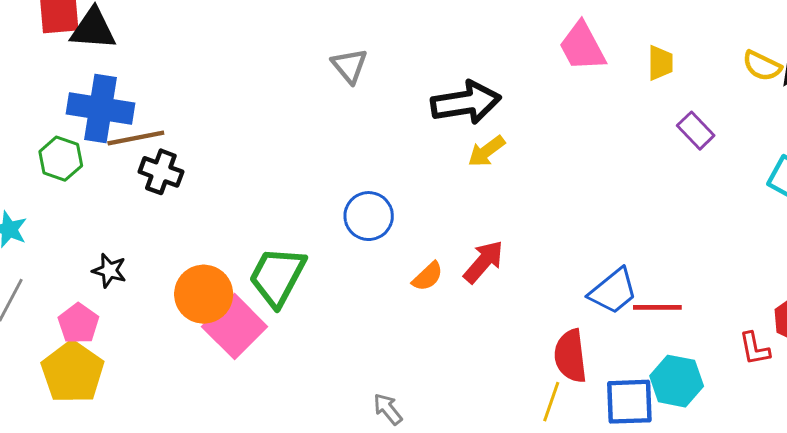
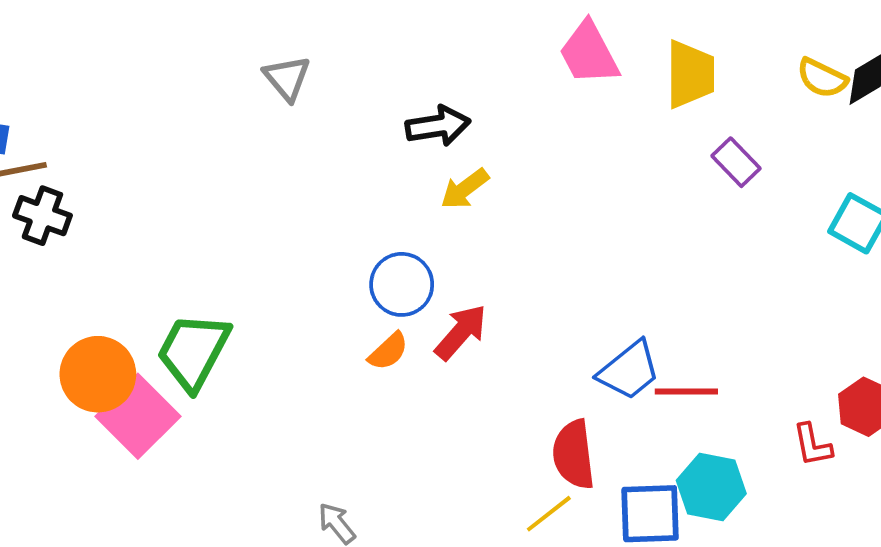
yellow trapezoid: (660, 63) -> (690, 74), size x1.5
black arrow: (466, 103) -> (438, 126), size x0.7
blue circle: (369, 216) -> (402, 284), moved
yellow line: (551, 402) -> (549, 514), turned 33

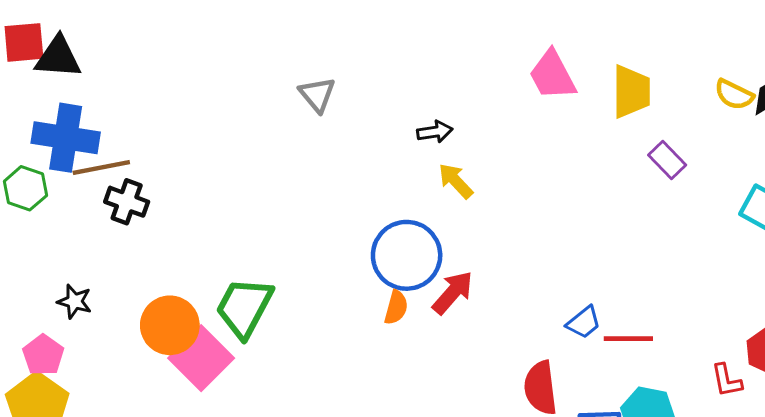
black arrow: (438, 126) -> (435, 132), size x0.7
yellow arrow: (465, 189) -> (456, 181), turned 84
blue circle: (402, 284) -> (407, 255), size x1.4
orange semicircle: (388, 351) -> (396, 307), turned -32
blue trapezoid: (629, 370) -> (584, 322), size x0.7

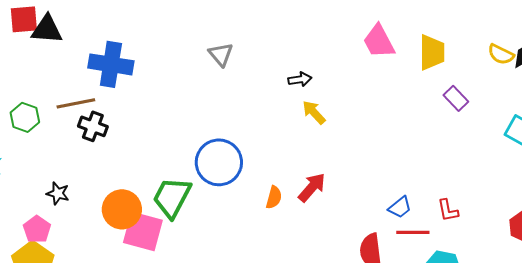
blue cross: (66, 138) -> (111, 64), moved
blue circle: (407, 255) -> (219, 162), moved
red line: (628, 339) -> (413, 232), moved
pink square: (201, 358) -> (143, 231), turned -30
red L-shape: (727, 380) -> (448, 210), moved

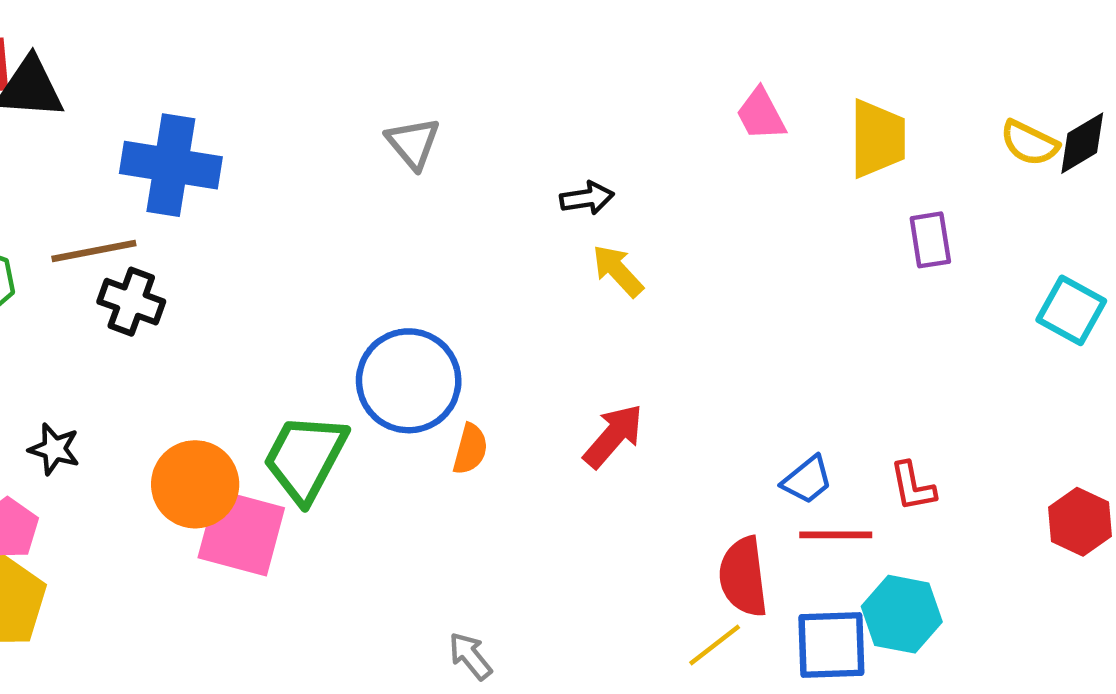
pink trapezoid: (379, 41) -> (761, 114), size x0.7
purple rectangle: (456, 98) -> (930, 240), turned 35
orange semicircle: (274, 197) -> (470, 449), moved

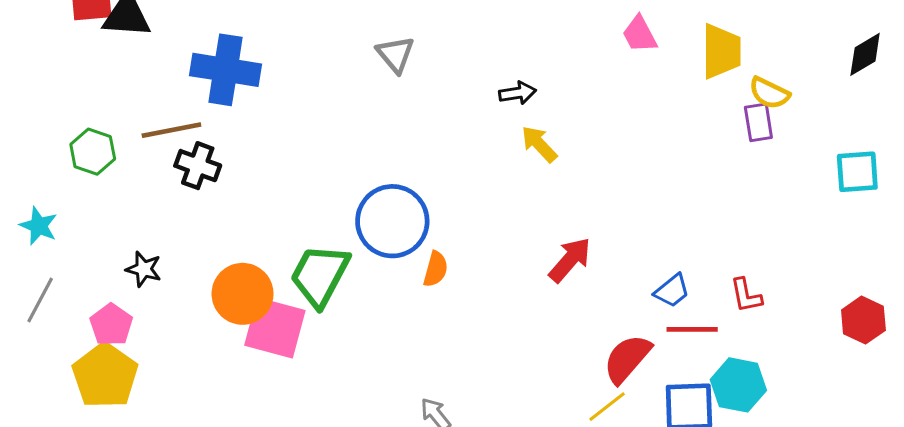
yellow semicircle: (1029, 143) -> (769, 93), moved
cyan square: (1071, 310) -> (857, 172), turned -33
red arrow: (613, 436) -> (570, 260), moved
red semicircle: (743, 577) -> (627, 359), turned 48

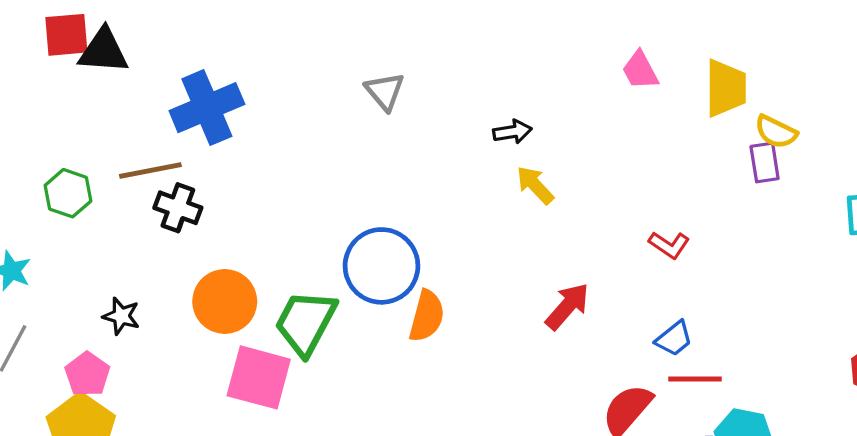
blue cross: (226, 70) -> (207, 108), turned -32
orange semicircle: (436, 269) -> (427, 316), size x1.4
orange circle: (243, 294) -> (225, 301), moved
red L-shape: (746, 295) -> (669, 245), moved, turned -45

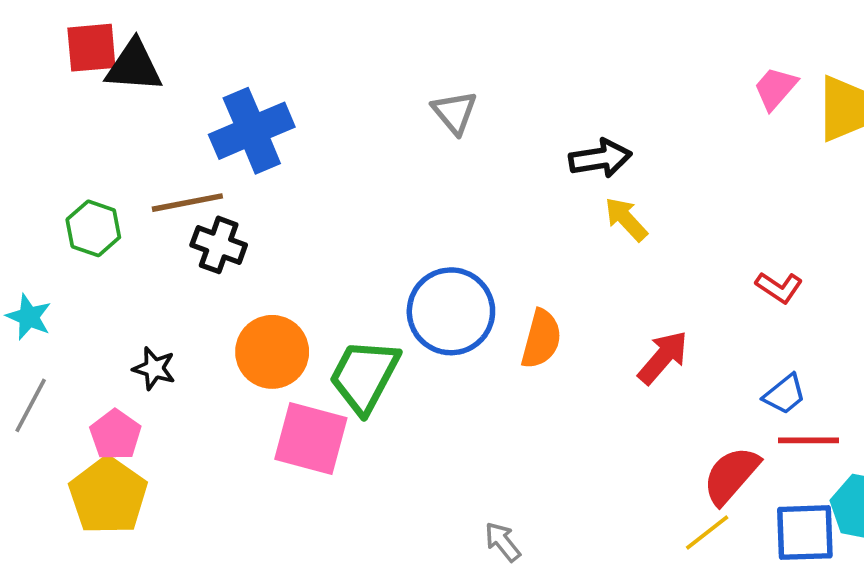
pink trapezoid: (640, 70) -> (775, 88), moved, turned 69
black arrow: (512, 132) -> (600, 158), size x1.4
orange semicircle: (427, 316) -> (541, 339), moved

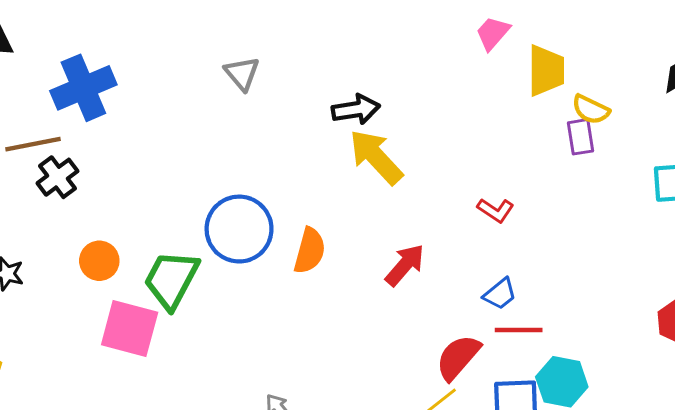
pink trapezoid: (775, 88) -> (493, 33), moved
yellow arrow: (626, 219) -> (376, 157), size x1.6
black cross: (219, 245) -> (57, 177), turned 33
orange circle: (272, 352) -> (99, 261), size x0.7

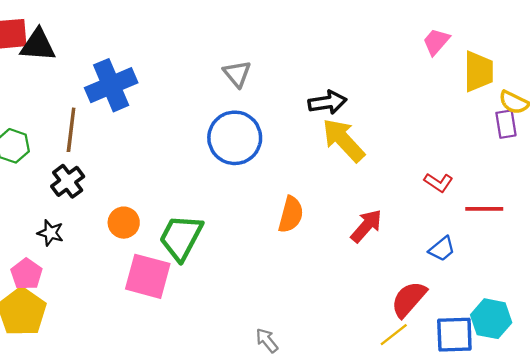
brown line: (33, 144) -> (71, 130), turned -72
black cross: (57, 177) -> (68, 181), moved
blue circle: (239, 229) -> (235, 138), moved
red line: (519, 330) -> (484, 209), moved

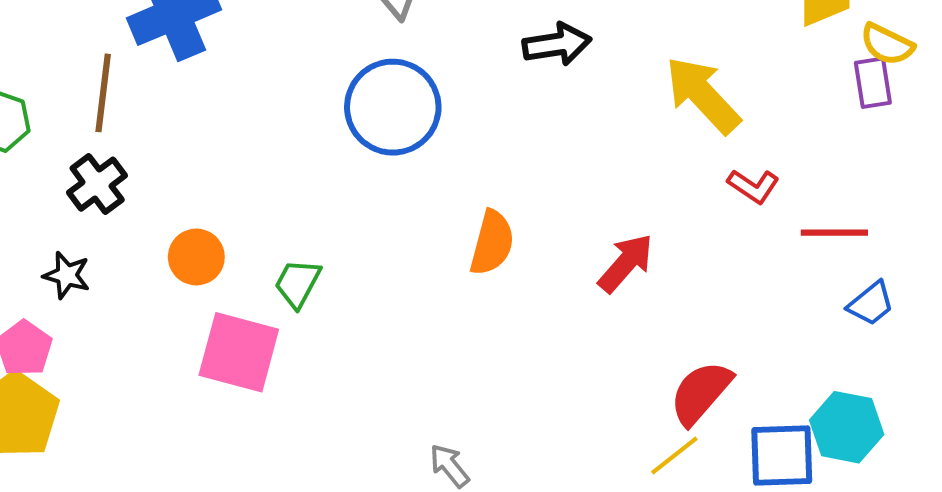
yellow arrow: (343, 140) -> (703, 95), moved
green trapezoid: (181, 237) -> (298, 283), size x0.6
blue trapezoid: (442, 249) -> (871, 304), moved

